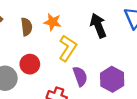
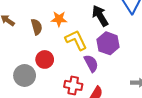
yellow L-shape: (68, 48) -> (76, 40), turned -50
purple hexagon: (112, 79) -> (108, 43), moved

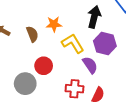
black arrow: (100, 16) -> (94, 17), turned 50

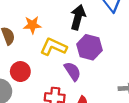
yellow L-shape: (73, 43) -> (53, 47), turned -35

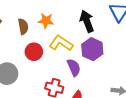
black arrow: (78, 17) -> (87, 21), turned -45
red circle: (20, 72) -> (34, 52), moved

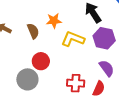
red circle: (34, 52) -> (41, 61), moved
purple semicircle: (74, 67) -> (107, 68), moved

